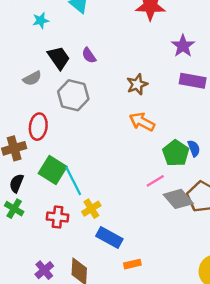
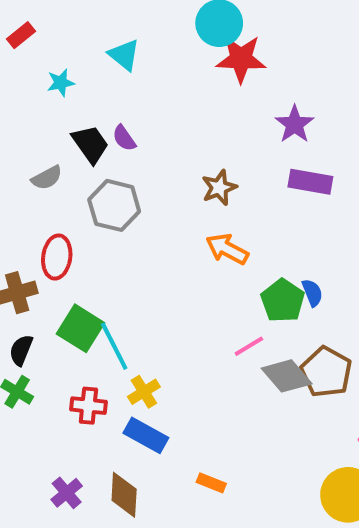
purple semicircle: (89, 55) -> (124, 138), moved
blue rectangle: (109, 238) -> (146, 435), moved
orange rectangle: (132, 264) -> (211, 483), turned 35

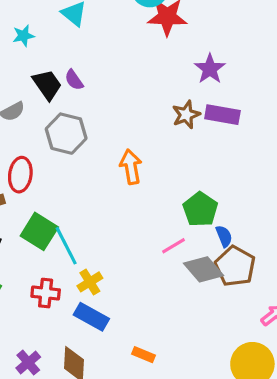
brown star: (219, 188) -> (186, 115), moved
orange arrow: (227, 249) -> (131, 167), moved, turned 52
blue semicircle: (312, 293) -> (224, 236), moved

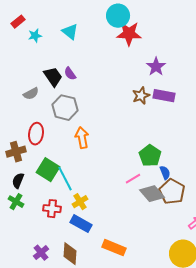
cyan star: (23, 36) -> (35, 36), moved
orange arrow: (131, 167) -> (82, 138), moved
orange rectangle: (143, 355) -> (114, 248), size x1.6

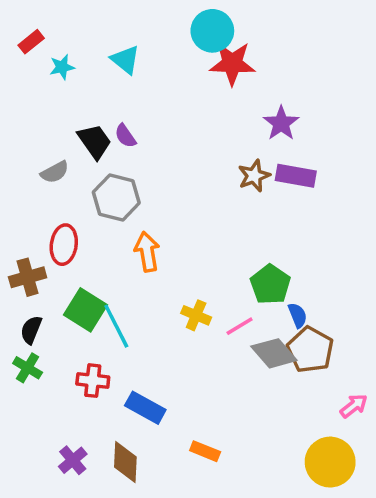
yellow cross: (80, 202) -> (196, 315), moved, turned -35
orange rectangle: (114, 248) -> (205, 451), size x0.7

